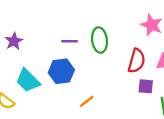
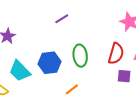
green ellipse: (99, 40) -> (80, 56), moved
purple line: (69, 41) -> (62, 19), moved, turned -32

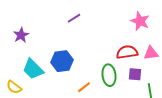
red semicircle: (116, 54) -> (127, 52), turned -115
green ellipse: (80, 56) -> (109, 75), moved

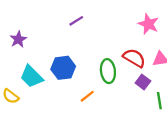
red semicircle: (127, 52) -> (134, 58), turned 40
purple square: (135, 74) -> (143, 82), turned 32
green ellipse: (109, 75) -> (108, 71), moved

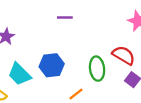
purple line: (76, 21) -> (65, 18), turned 32

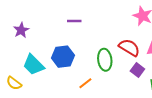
purple line: (65, 18) -> (74, 21), moved

